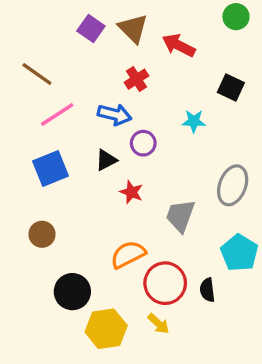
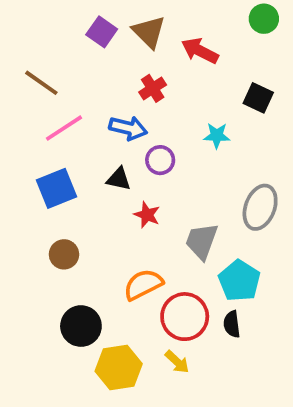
black triangle: (106, 160) -> (119, 179), turned 40
brown circle: (42, 234) -> (64, 254), moved
cyan pentagon: (239, 253) -> (239, 281), moved

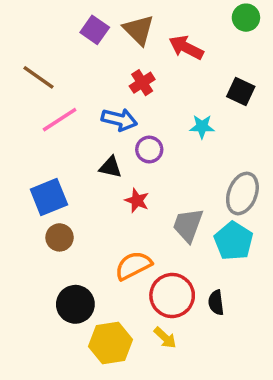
blue square: (56, 188) -> (49, 197), moved
cyan pentagon: (239, 281) -> (234, 241), moved

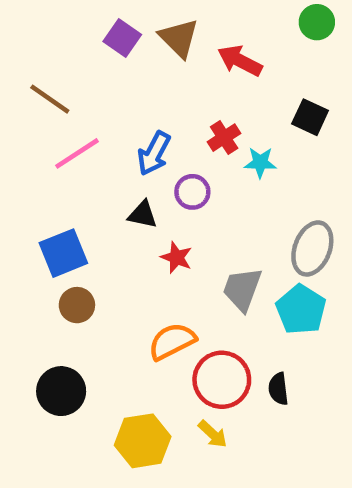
red cross: (142, 83) -> (224, 138), moved
blue arrow: (119, 120) -> (154, 153), turned 104
black circle: (75, 304) -> (61, 391), moved

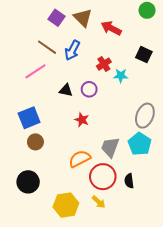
brown line: (50, 99) -> (47, 47), moved
blue arrow: (154, 153) -> (72, 50), moved
black triangle: (143, 215) -> (66, 90), moved
gray trapezoid: (242, 289) -> (110, 147), moved

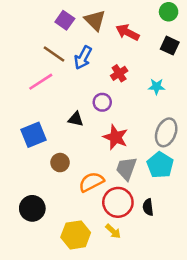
black square: (144, 55) -> (170, 46), moved
cyan star: (121, 76) -> (157, 87), moved
black triangle: (66, 90) -> (76, 119), moved
red star: (82, 120) -> (115, 137), moved, size x1.5
brown circle: (35, 142) -> (60, 163), moved

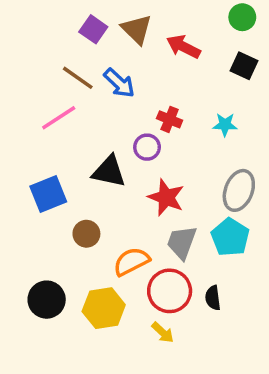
blue arrow: (83, 58) -> (119, 83), turned -75
red cross: (119, 73) -> (170, 119), moved, turned -35
black triangle: (76, 119) -> (109, 171), size x1.5
yellow hexagon: (76, 235) -> (104, 308), moved

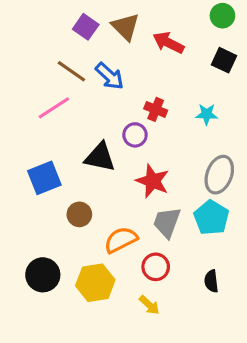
red circle: (170, 291) -> (156, 267), size x0.7
black semicircle: (213, 298) -> (211, 281), moved

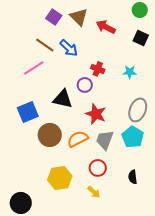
brown circle: (79, 214) -> (50, 135), size x1.5
orange semicircle: (121, 240) -> (78, 139), moved
black circle: (43, 275) -> (21, 203), moved

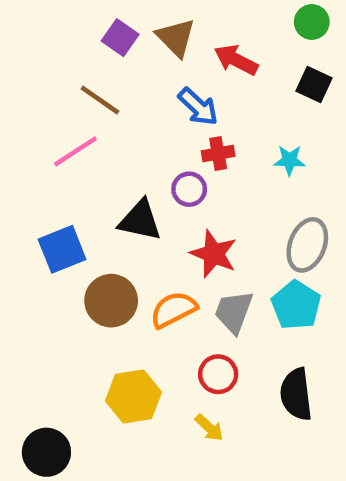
blue arrow: (69, 48) -> (198, 107), moved
red cross: (98, 69) -> (218, 154), turned -32
black semicircle: (133, 177) -> (296, 394), size x1.6

